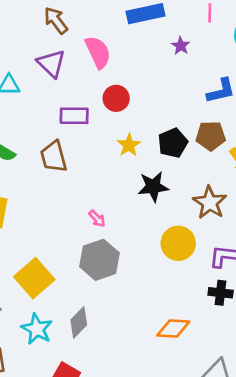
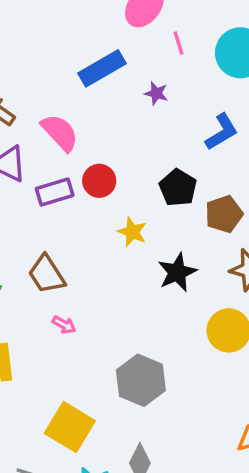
purple rectangle: (74, 116) -> (55, 192), moved
brown pentagon: (211, 136) -> (224, 214), moved
black pentagon: (173, 143) -> (178, 188), moved
pink arrow: (97, 218) -> (64, 325), moved

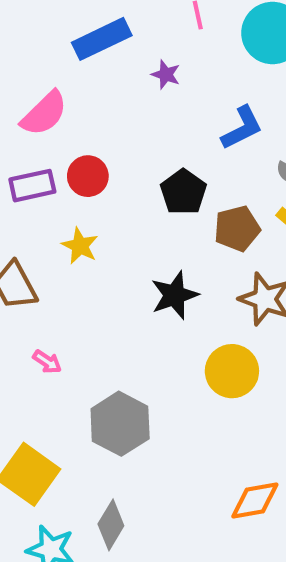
pink semicircle: (60, 133) -> (44, 113), turned 84
yellow star: (132, 232) -> (80, 246), moved
pink arrow: (64, 325) -> (47, 362), moved

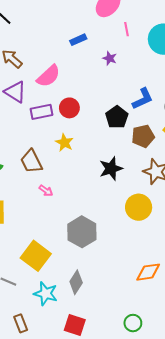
blue rectangle: (102, 39) -> (78, 40), size x0.6
blue L-shape: (242, 128) -> (143, 99), moved
pink arrow: (47, 362) -> (46, 191), moved

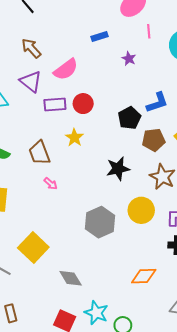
gray hexagon: (82, 232) -> (100, 222), moved
gray diamond: (76, 282) -> (71, 278), turned -70
cyan star: (46, 294) -> (96, 313), moved

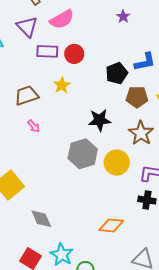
brown trapezoid: (39, 153) -> (27, 96), turned 85
gray hexagon: (100, 222) -> (83, 154), moved

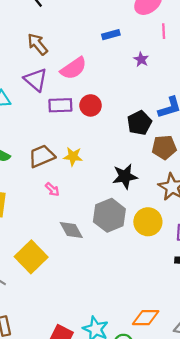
yellow star: (62, 85) -> (73, 156), moved, turned -30
gray diamond: (41, 219) -> (71, 230), moved
orange diamond: (111, 225) -> (146, 318), moved

